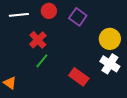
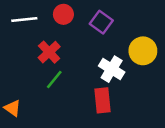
white cross: (110, 64) -> (112, 69), moved
red rectangle: (79, 77) -> (102, 100), turned 48

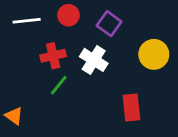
red cross: (49, 52) -> (53, 56), turned 30
white cross: (112, 69) -> (94, 60), moved
red rectangle: (102, 100) -> (131, 107), moved

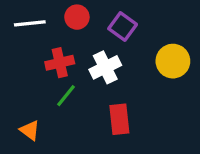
white cross: (94, 60) -> (105, 67), turned 32
red rectangle: (131, 107) -> (119, 119), moved
orange triangle: (14, 116) -> (30, 130), moved

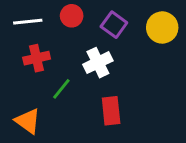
yellow circle: (173, 61) -> (162, 27), moved
red cross: (60, 63) -> (37, 58), moved
orange triangle: (30, 130) -> (28, 121), size x1.4

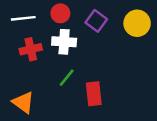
white cross: (98, 63) -> (64, 42), moved, turned 30
green line: (61, 89) -> (67, 78), moved

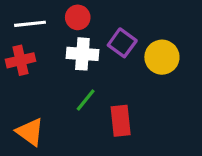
purple square: (96, 21) -> (122, 43), moved
yellow circle: (137, 23) -> (162, 57), moved
red cross: (31, 49) -> (20, 60), moved

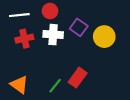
red cross: (20, 60) -> (24, 39), moved
green line: (86, 100) -> (55, 86), moved
red rectangle: (121, 121) -> (78, 78), turned 42

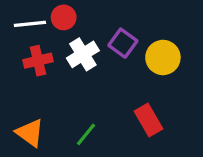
red circle: (50, 11) -> (64, 17), moved
white cross: (53, 35) -> (83, 54), turned -36
red rectangle: (78, 78) -> (149, 120), moved, turned -66

